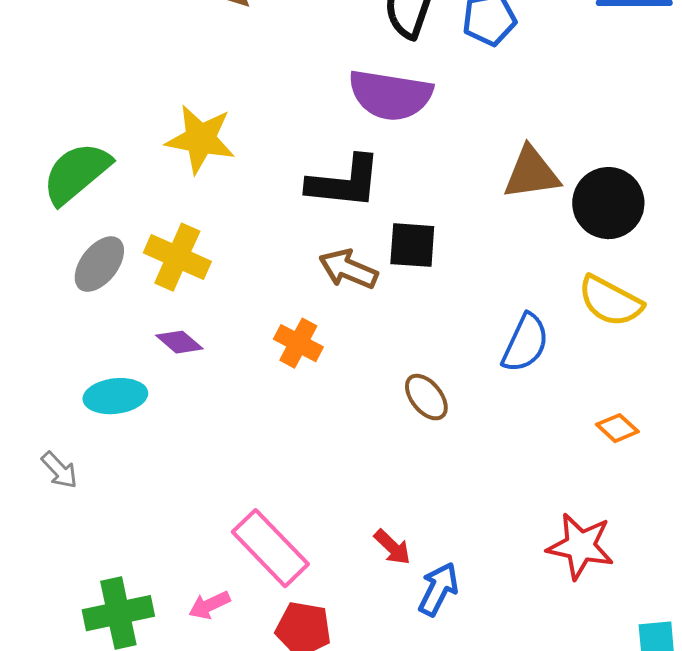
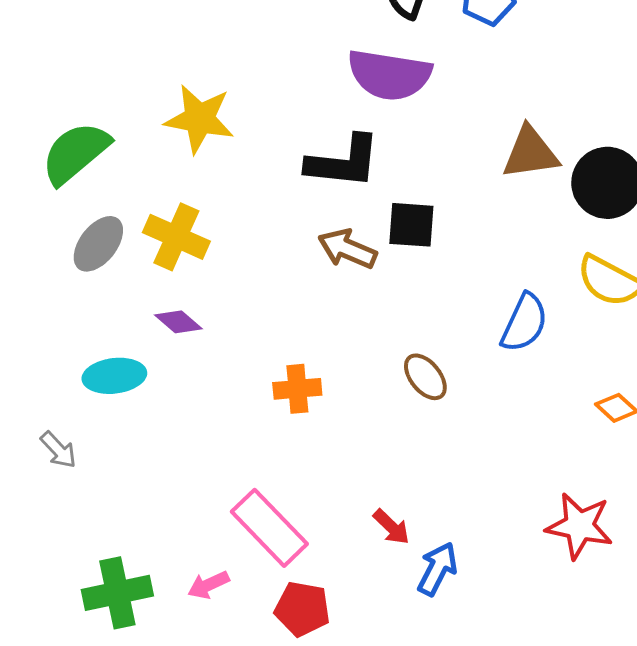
orange cross: (298, 343) -> (297, 389), moved, turned -33

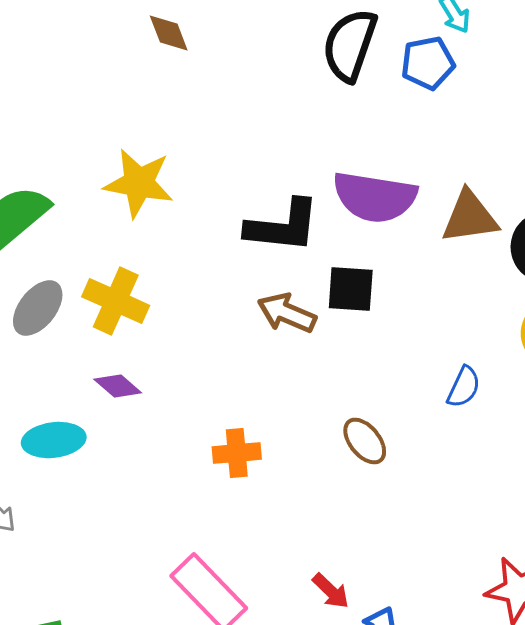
purple semicircle: (389, 75) -> (375, 197), moved
blue semicircle: (524, 323) -> (464, 387), size x0.7

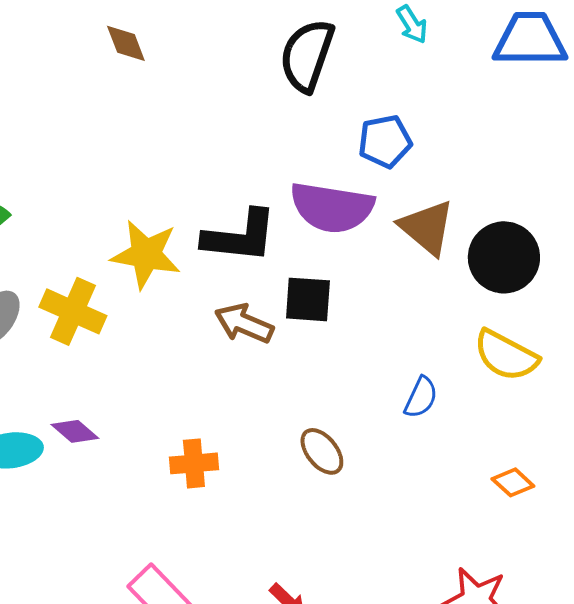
blue pentagon: (428, 63) -> (385, 141), moved
yellow star: (139, 183) -> (146, 254), moved
brown triangle: (470, 217) -> (427, 227), turned 48
purple diamond: (118, 386) -> (75, 431), moved

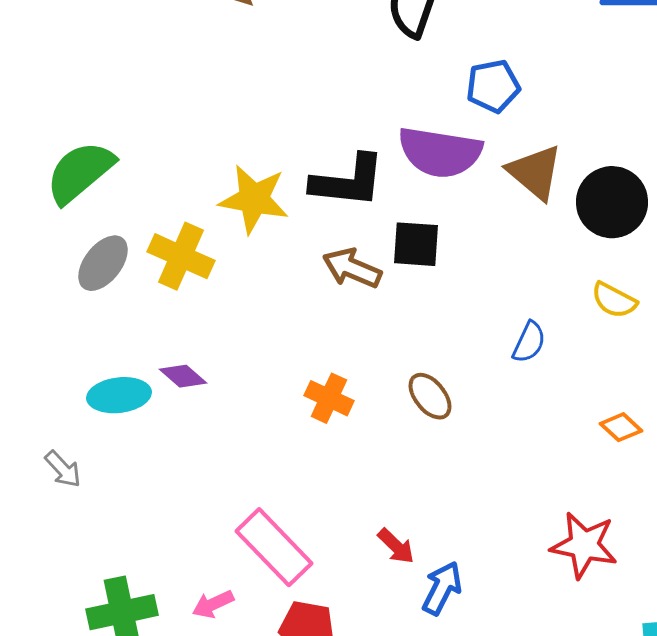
yellow semicircle: (506, 355) -> (614, 300), size x0.7
orange cross: (194, 463) -> (329, 398), moved, turned 30

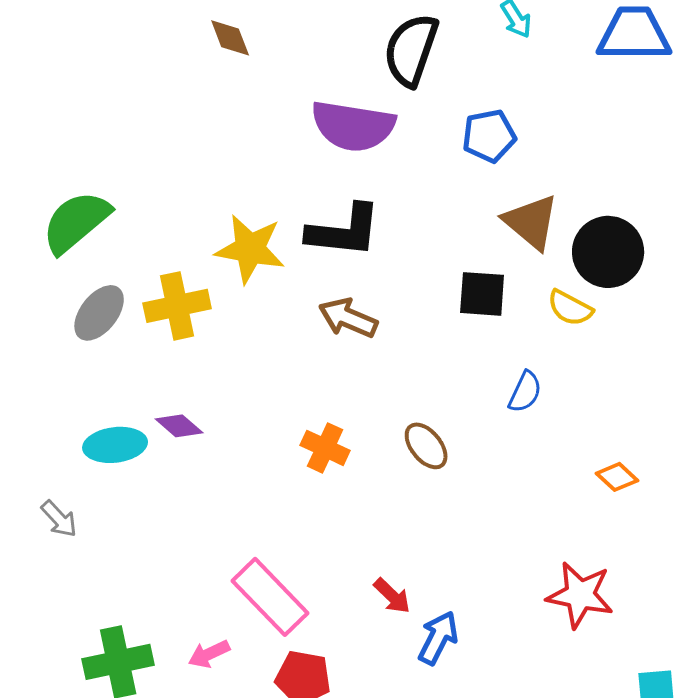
purple semicircle: (440, 152) -> (353, 126), moved
black square: (416, 244) -> (482, 294), moved
yellow cross: (181, 256) -> (177, 306), turned -36
yellow semicircle: (614, 300) -> (570, 308), moved

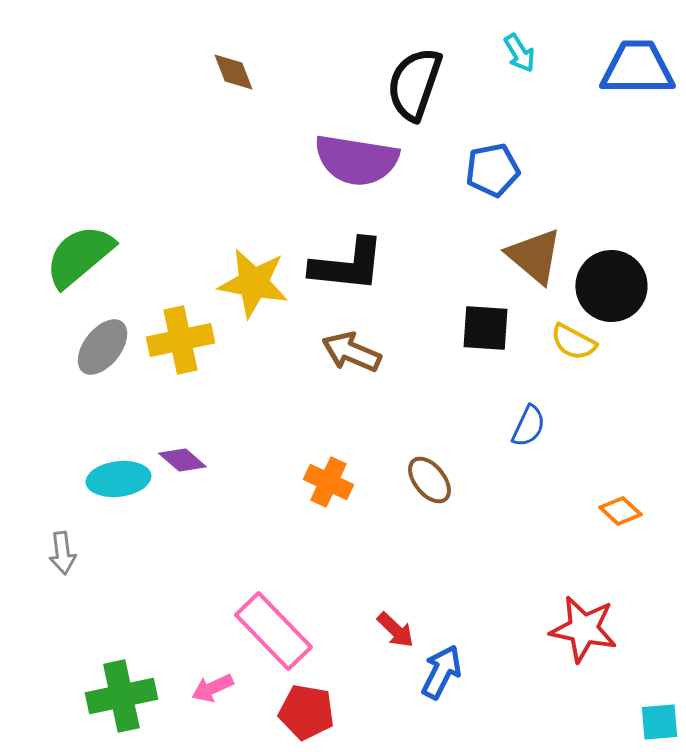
gray arrow: (59, 519) -> (62, 553), turned 36

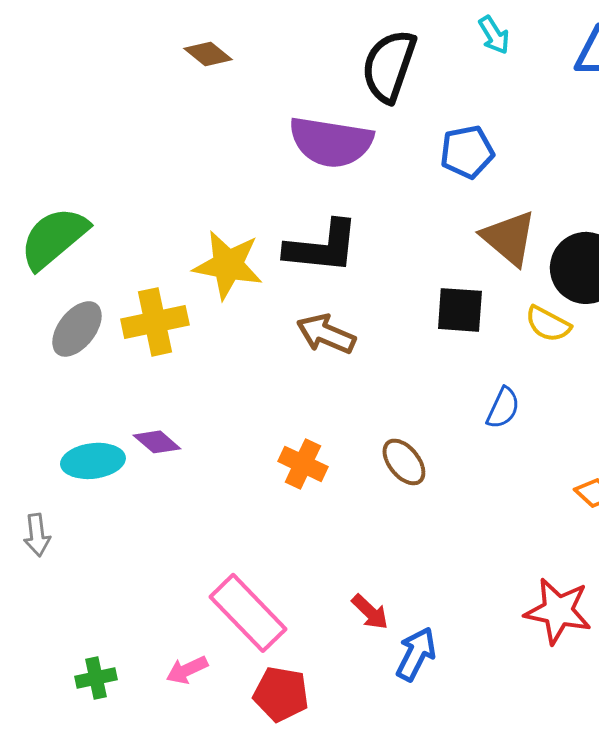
brown diamond: (233, 72) -> (208, 54), turned -30
green cross: (121, 696) -> (96, 678), size x0.6

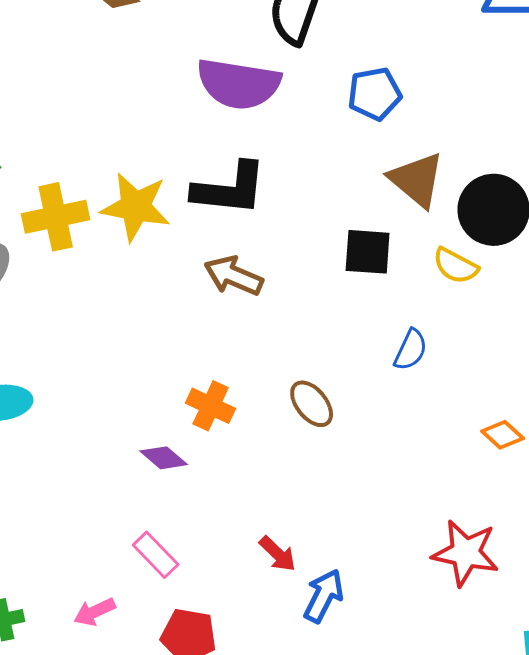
yellow cross: (155, 322) -> (56, 217), moved
purple diamond: (157, 442) -> (164, 458), moved
pink rectangle: (248, 613) -> (156, 555), size x0.6

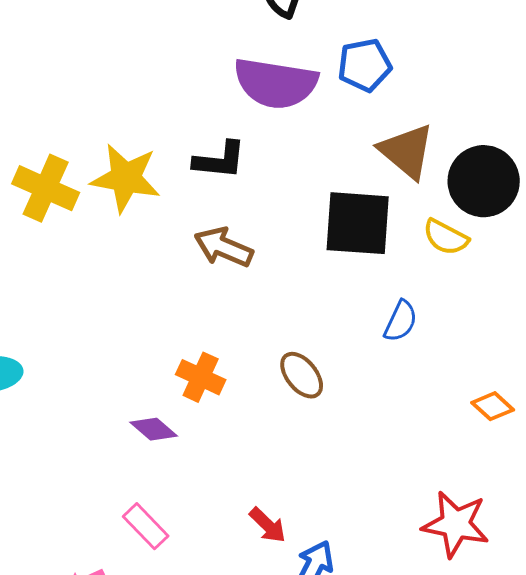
purple semicircle: (239, 84) -> (276, 83), moved
black L-shape: (230, 189) -> (220, 160), size x0.7
yellow cross: (56, 217) -> (46, 188), turned 36
black square: (368, 252) -> (358, 223), size x1.4

